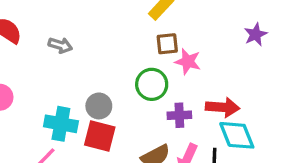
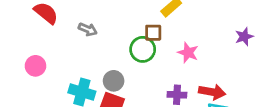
brown square: (167, 44) -> (153, 33), moved
green circle: (152, 84) -> (143, 49), moved

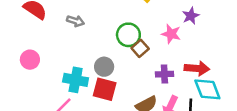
brown square: (153, 33) -> (140, 48), moved, turned -36
purple star: (244, 37) -> (191, 16), moved

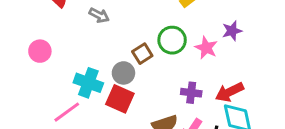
green circle: (128, 35) -> (172, 40), moved
brown square: (140, 48) -> (142, 54), moved
red arrow: (197, 68) -> (229, 92), turned 140

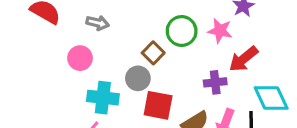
pink circle: (40, 51) -> (80, 58), moved
red arrow: (229, 92) -> (243, 59), moved
red square: (120, 99) -> (158, 105), moved

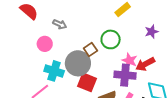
pink star: (220, 31) -> (129, 61), moved
gray circle: (138, 78) -> (78, 63), size x1.6
purple cross: (215, 82) -> (125, 75), size x1.5

